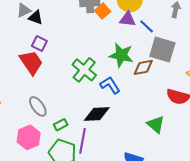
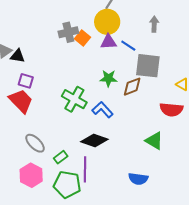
green star: (121, 55) -> (108, 78), size x0.7
black diamond: (97, 114) -> (94, 140), turned 32

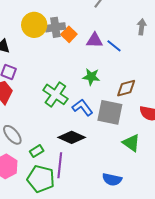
yellow circle: (107, 22) -> (34, 25), moved
gray square: (148, 66) -> (110, 112), moved
brown diamond: (132, 87) -> (126, 88), moved

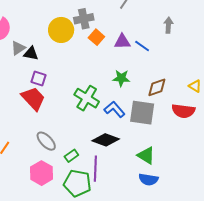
gray cross: (55, 27) -> (84, 19), moved
green triangle: (131, 143) -> (146, 155), moved

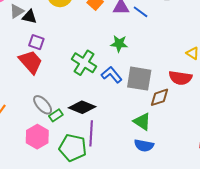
brown diamond: (157, 87) -> (160, 97), moved
black diamond: (106, 140) -> (82, 107), moved
green rectangle: (71, 156) -> (56, 115), moved

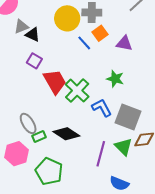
blue line: (141, 12) -> (84, 43), moved
red trapezoid: (31, 62) -> (55, 82), moved
green triangle: (142, 121) -> (123, 147), moved
purple line: (91, 133) -> (101, 154), moved

